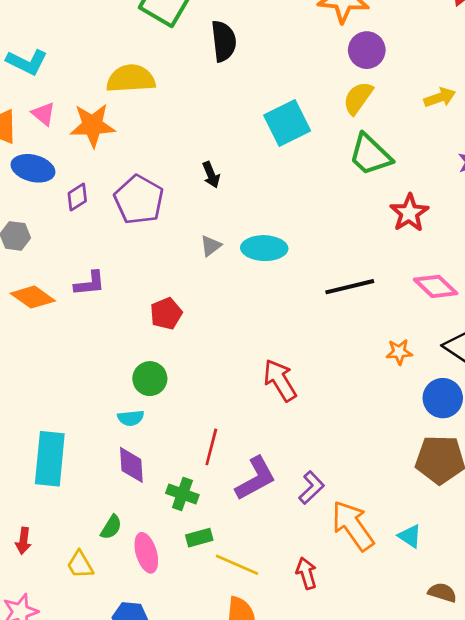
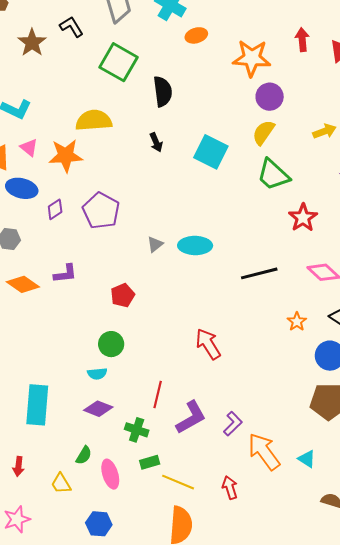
cyan square: (287, 123) -> (211, 152), turned -36
black arrow: (211, 175) -> (156, 142), moved
orange star: (399, 352) -> (297, 322), turned -30
purple diamond: (131, 465) -> (98, 409), turned -64

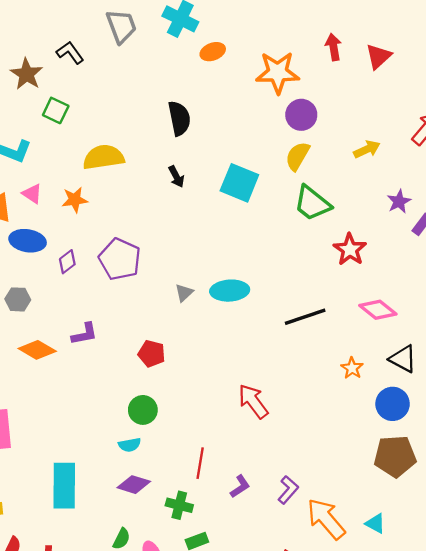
green square: (118, 62) -> (56, 110), moved, size x0.6
orange star: (66, 156) -> (75, 200), size x0.7
red pentagon: (123, 295) -> (152, 354), turned -30
purple L-shape: (191, 417) -> (240, 486), size x0.6

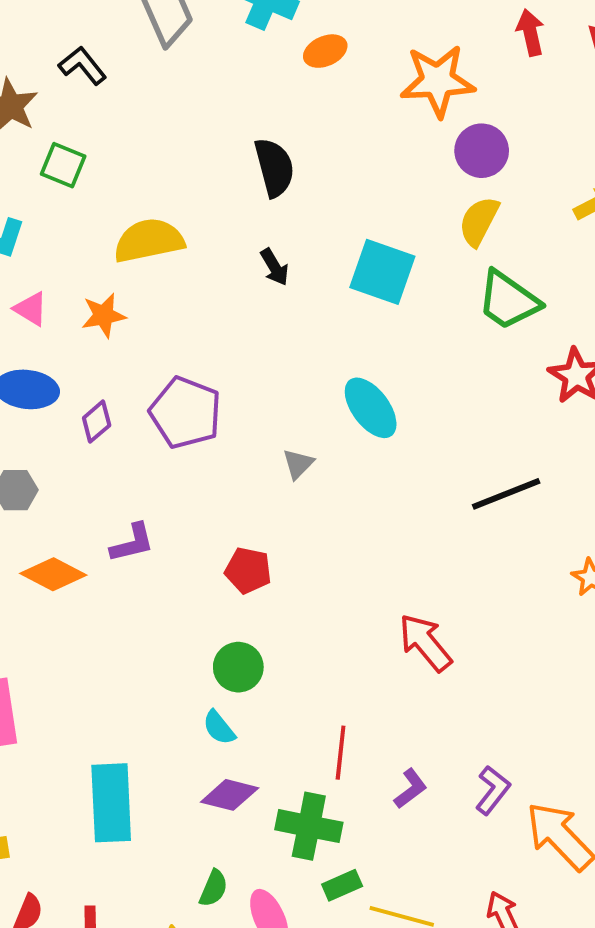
cyan ellipse: (230, 291) -> (371, 408), moved, turned 60
cyan semicircle: (130, 445) -> (219, 728), turned 65
green cross: (179, 505) -> (309, 826), size x1.4

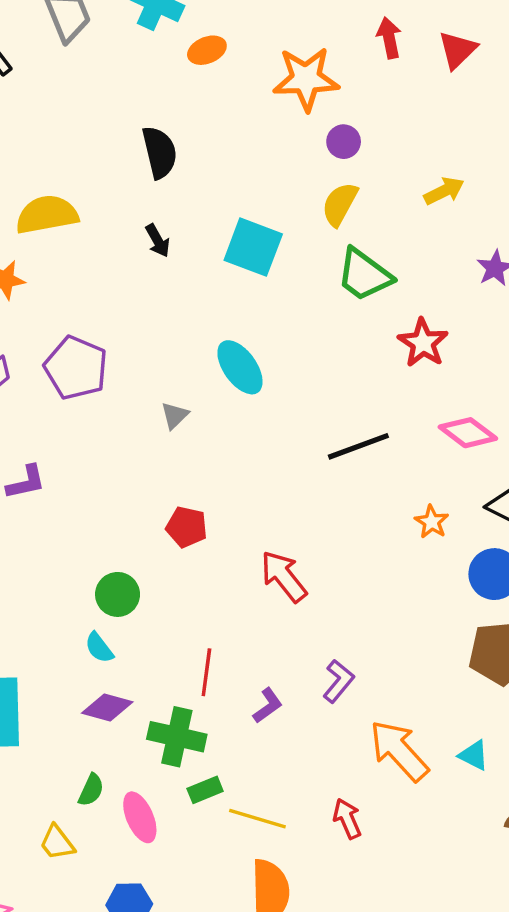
purple circle: (482, 151) -> (344, 142), size x0.7
red pentagon: (248, 570) -> (187, 527), moved
purple L-shape: (493, 790) -> (338, 681), moved

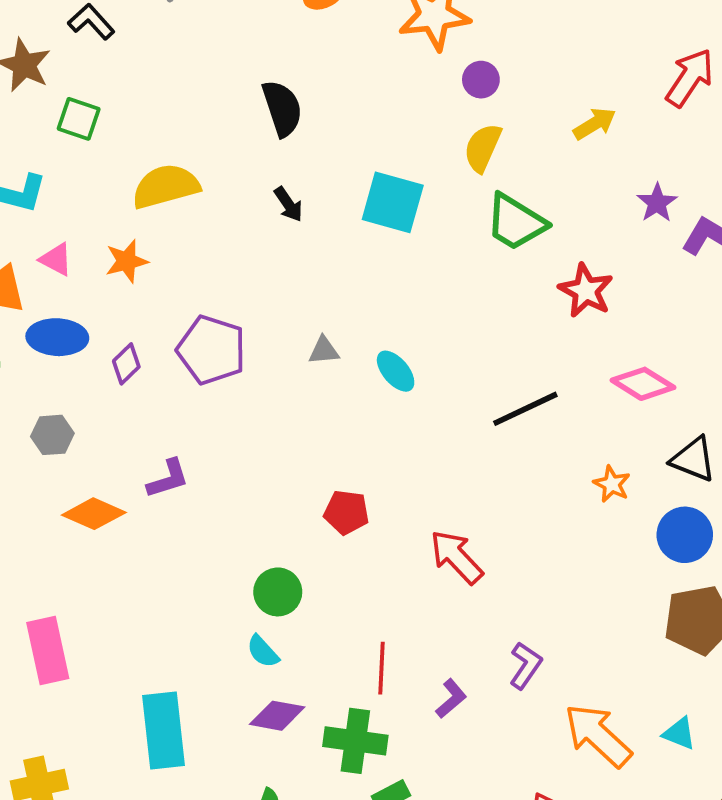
cyan ellipse: (240, 367) -> (396, 371), moved, size x0.7
gray triangle: (175, 416) -> (324, 351), moved, turned 44

